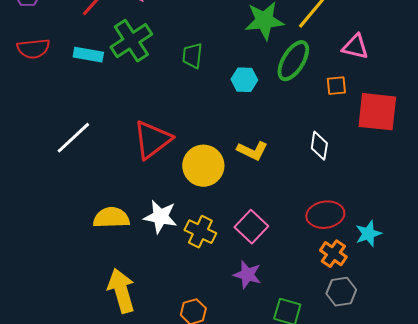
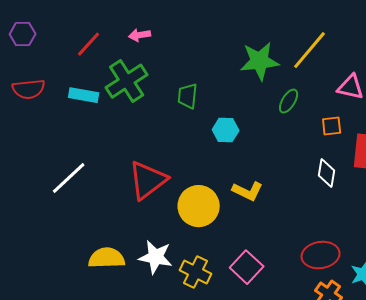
green ellipse: (293, 61) -> (289, 101), size x0.6
cyan hexagon: (244, 80) -> (226, 130), moved
white diamond: (319, 146) -> (327, 173), moved

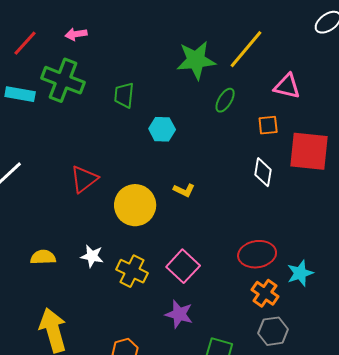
green cross: (127, 81) -> (63, 80), turned -36
red triangle: (148, 180) -> (84, 179), size x0.7
yellow L-shape: (248, 191) -> (184, 190), size x0.7
white star: (156, 257) -> (92, 256), size x0.7
yellow semicircle: (107, 258) -> (43, 257), size x0.7

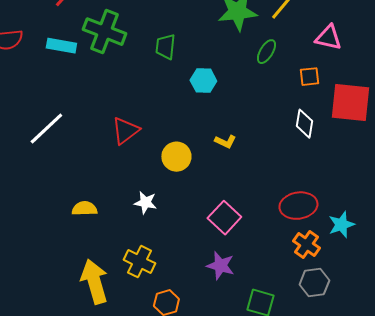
yellow circle: (135, 205) -> (176, 157), size x0.7
white star: (92, 256) -> (145, 203), moved
yellow cross: (132, 271) -> (139, 262), moved

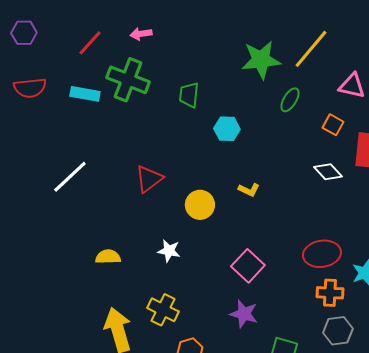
orange square: (309, 77) -> (333, 125), turned 35
white diamond: (304, 124) -> (328, 172), turned -52
orange cross: (306, 245) -> (330, 293), turned -32

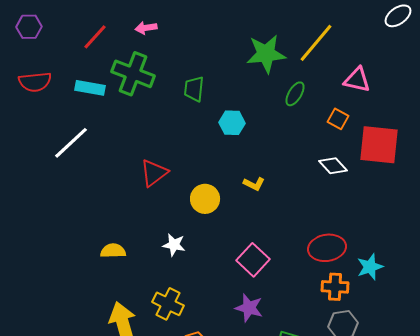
white line: (70, 177) -> (71, 143), moved

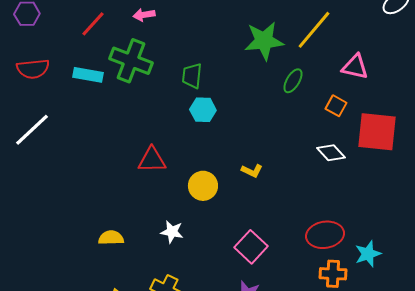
cyan hexagon: (232, 123) -> (203, 110), moved
white line: (71, 143) -> (32, 130), moved
red triangle: (154, 173) -> (152, 160), turned 36

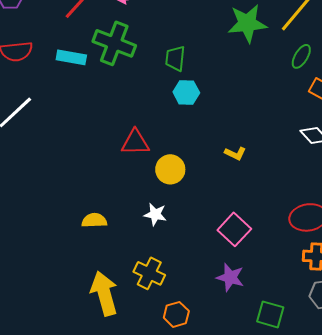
green ellipse: (293, 81) -> (301, 56), moved
yellow circle: (203, 186) -> (170, 169), moved

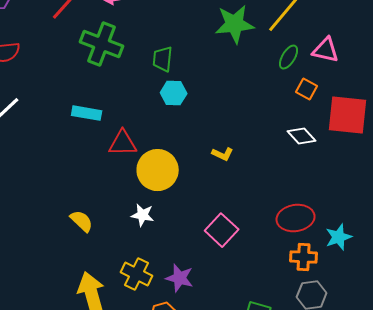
cyan rectangle: (71, 57) -> (87, 113), moved
yellow circle: (170, 169) -> (158, 170), size x1.4
yellow semicircle: (94, 220) -> (82, 221), turned 45
purple star: (230, 277) -> (180, 278), moved

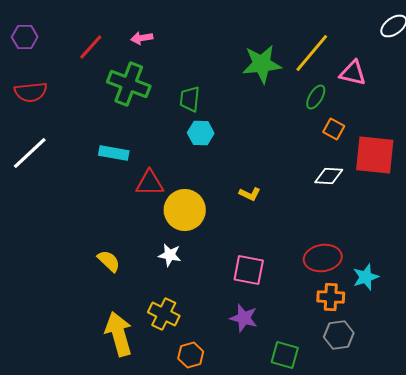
pink triangle: (326, 50) -> (353, 73), moved
white diamond: (302, 136) -> (329, 176), turned -44
pink square: (222, 230) -> (249, 270), turned -32
purple star: (180, 278) -> (244, 318), moved

